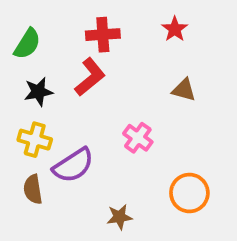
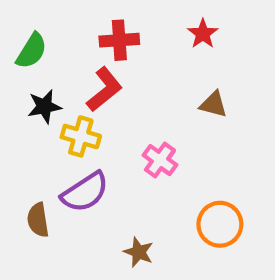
yellow cross: (35, 140) -> (81, 136), moved
brown star: (119, 217) -> (139, 252), turned 30

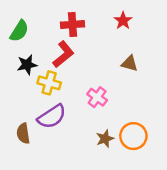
brown star: (139, 252) -> (105, 139), moved, turned 30

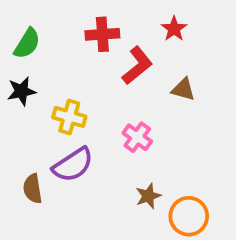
red L-shape: (63, 54) -> (137, 66), moved
black star: (27, 65) -> (22, 91), moved
orange circle: (133, 136) -> (189, 216), moved

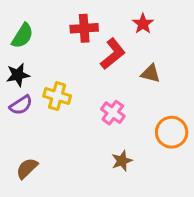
purple semicircle: (73, 165) -> (21, 105), moved, size x0.7
brown semicircle: (33, 189) -> (27, 168), moved, turned 55
orange circle: (189, 216) -> (172, 132), moved

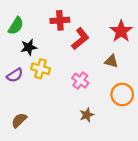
red star: (143, 24) -> (121, 31), moved, size x1.5
brown triangle: (150, 73) -> (111, 61), moved
black star: (18, 75) -> (29, 47), moved

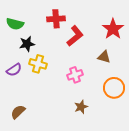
green semicircle: (16, 26) -> (15, 24), turned 72
pink cross: (80, 81) -> (75, 75), turned 35

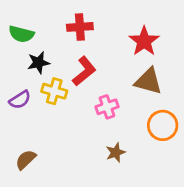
red star: (113, 29) -> (144, 41), moved
red L-shape: (75, 36) -> (84, 71), moved
brown triangle: (104, 57) -> (148, 81), size x1.5

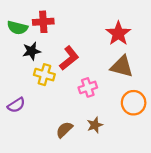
red cross: (80, 27) -> (43, 22), moved
purple semicircle: (20, 100) -> (16, 105), moved
brown semicircle: (26, 160) -> (64, 130), moved

